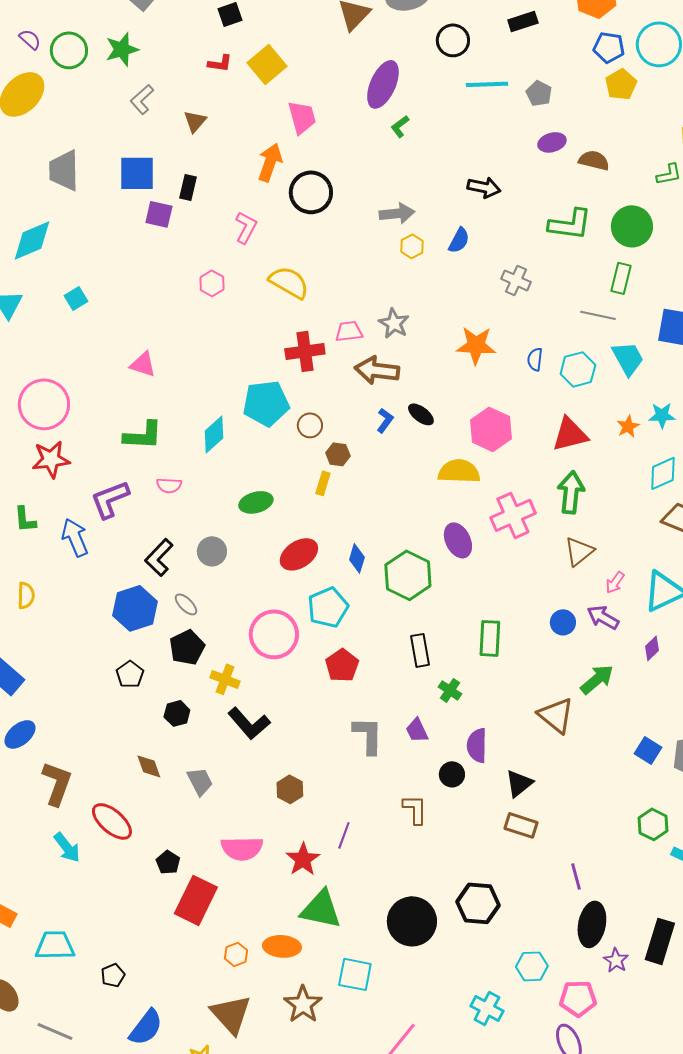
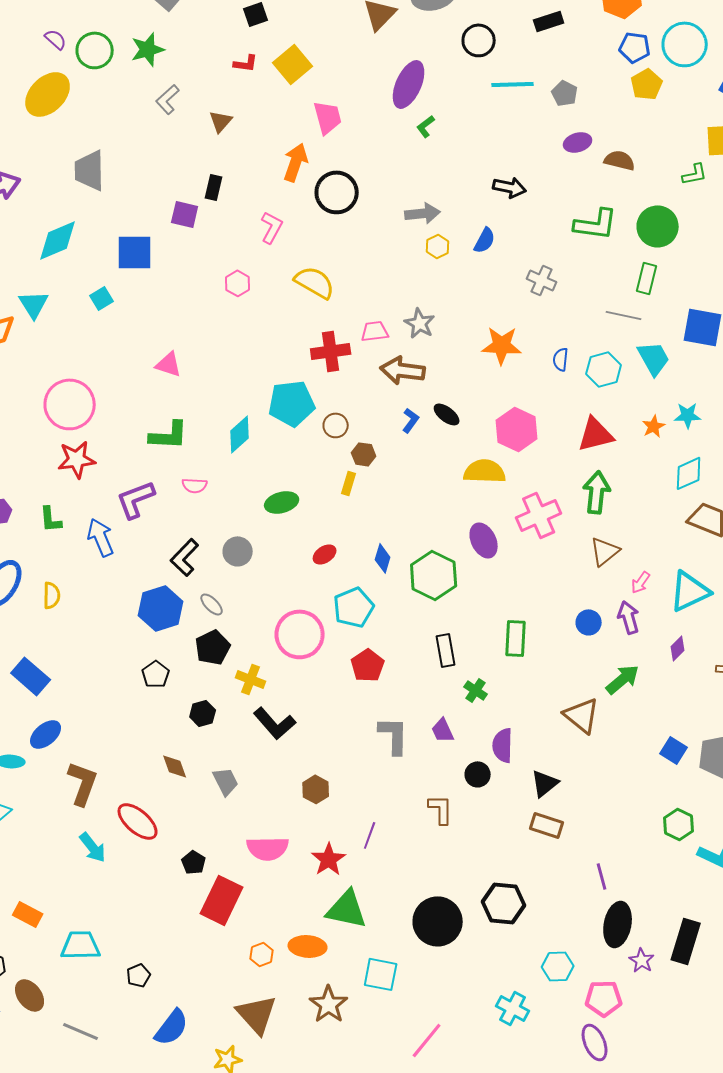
blue square: (137, 173) -> (135, 252), moved
red ellipse: (299, 554) -> (325, 554), size x0.6
purple arrow: (603, 617) -> (629, 617), turned 44

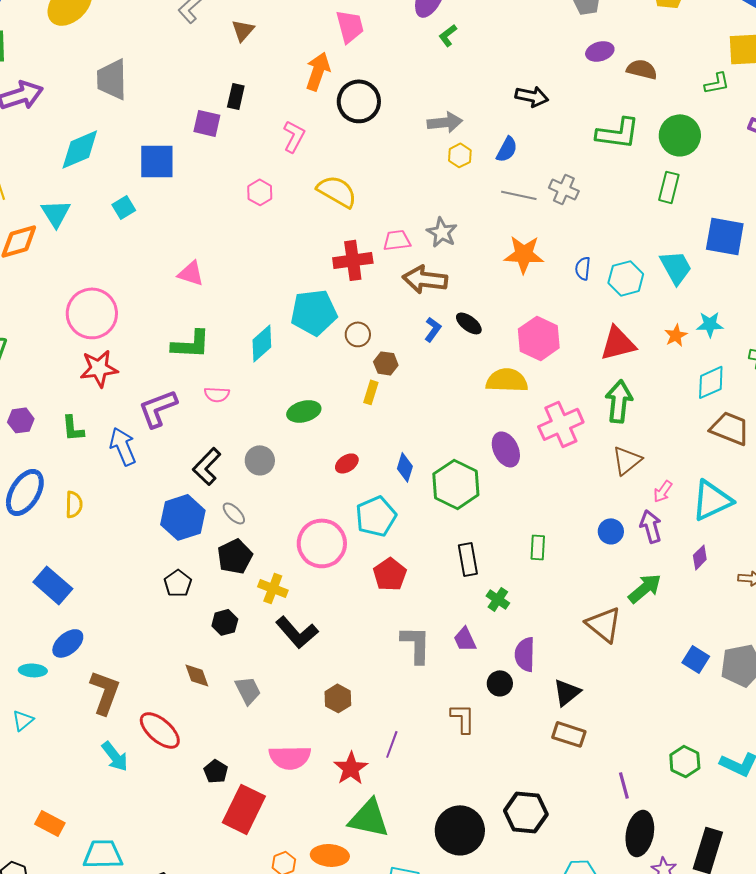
gray line: (624, 315) -> (519, 195), moved
green rectangle: (516, 638) -> (538, 547), size x0.7
green hexagon: (679, 824) -> (685, 761), moved

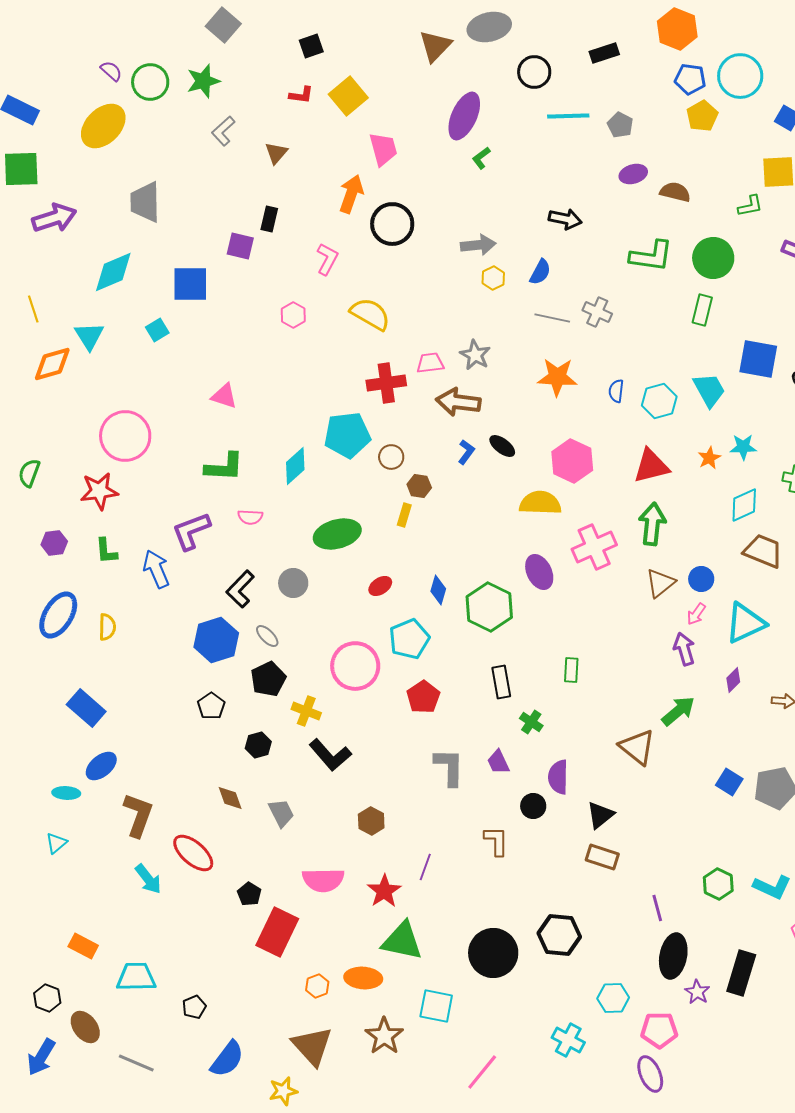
red star: (99, 368) -> (99, 491), moved
green ellipse: (304, 411) -> (337, 534), size x1.4
blue circle: (611, 531) -> (701, 579), moved

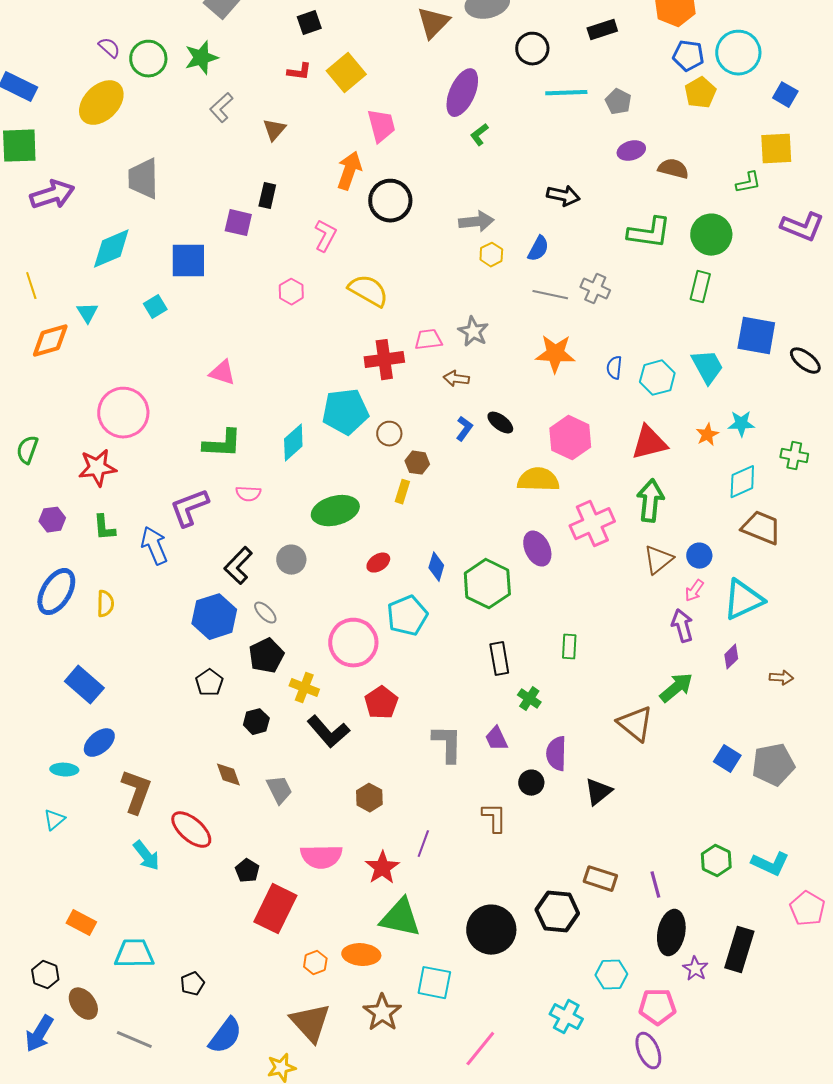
cyan triangle: (89, 336) -> (87, 313), size x0.7
brown arrow: (458, 402) -> (456, 379), size x0.6
red pentagon: (423, 697) -> (381, 703), moved
brown rectangle: (602, 857) -> (600, 879), moved

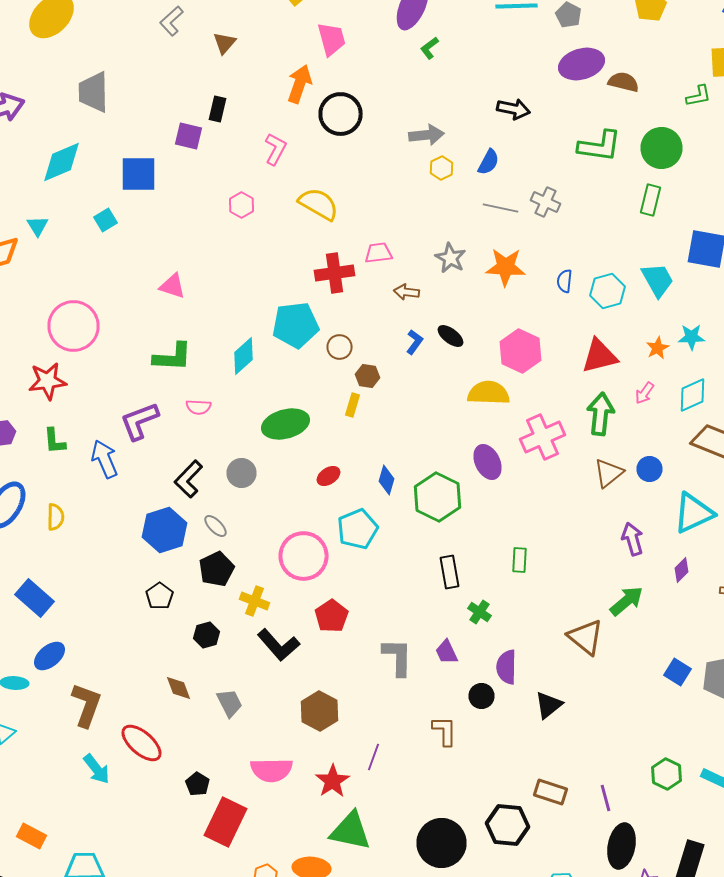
purple ellipse: (631, 151) -> (582, 64), size x1.6
gray star: (473, 332) -> (450, 258), moved
pink arrow: (694, 591) -> (644, 393), moved
brown hexagon: (369, 798) -> (320, 711), size x1.4

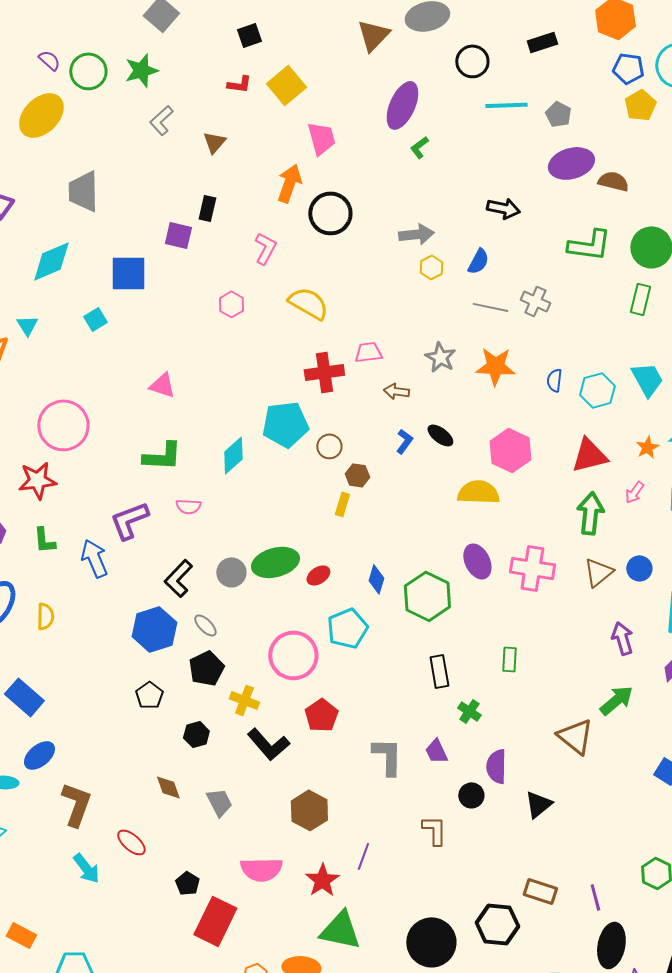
green ellipse: (286, 424) -> (275, 562), moved
pink cross: (542, 437) -> (532, 568), moved, turned 33
red ellipse: (142, 743) -> (131, 842), size x0.7

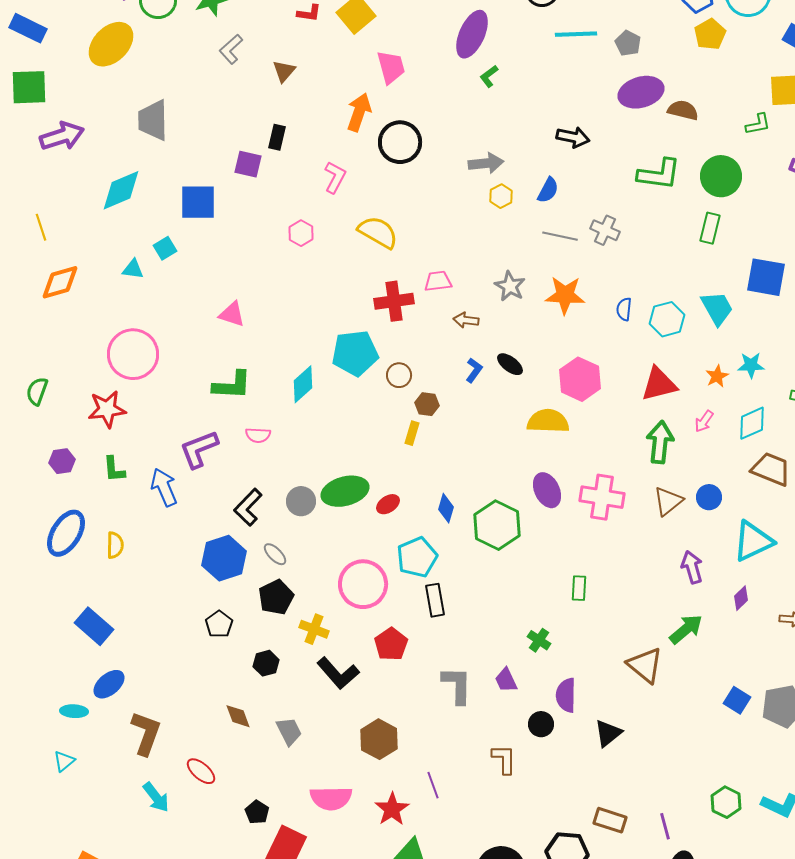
cyan triangle: (27, 325) -> (133, 269), moved, turned -50
black rectangle: (439, 671) -> (435, 600), moved
purple line: (363, 856) -> (433, 785), turned -40

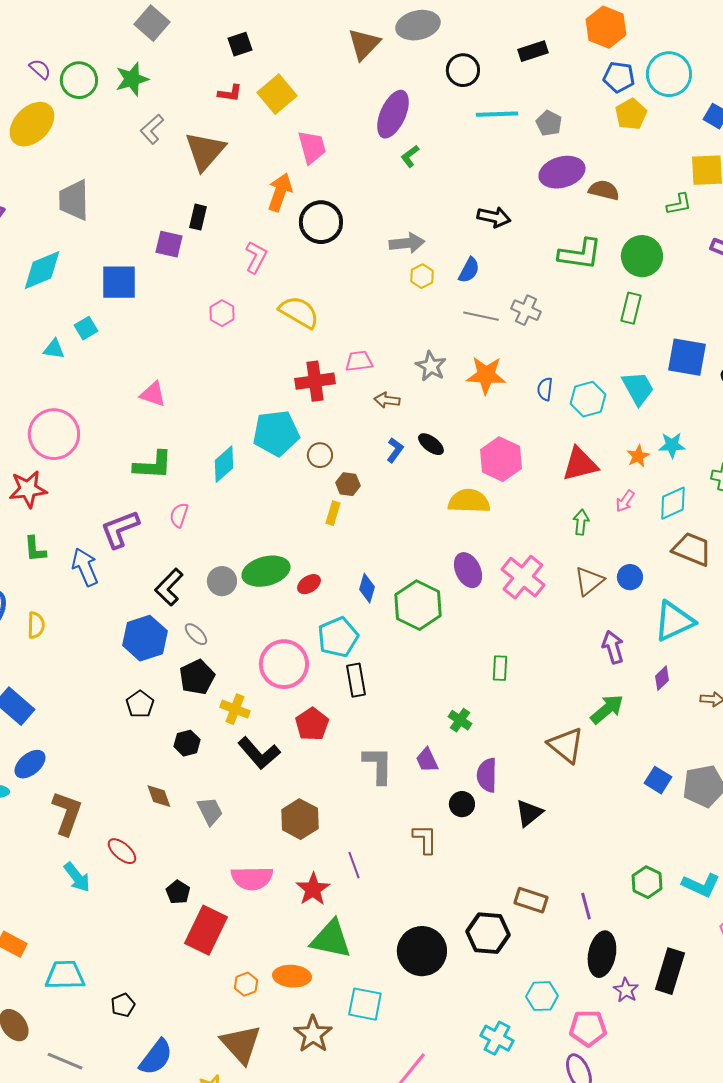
brown triangle: (284, 71) -> (205, 151), size x1.8
pink semicircle: (258, 435) -> (179, 515), turned 105
green arrow: (660, 442) -> (581, 522), size x0.6
pink cross: (602, 497) -> (523, 577), turned 30

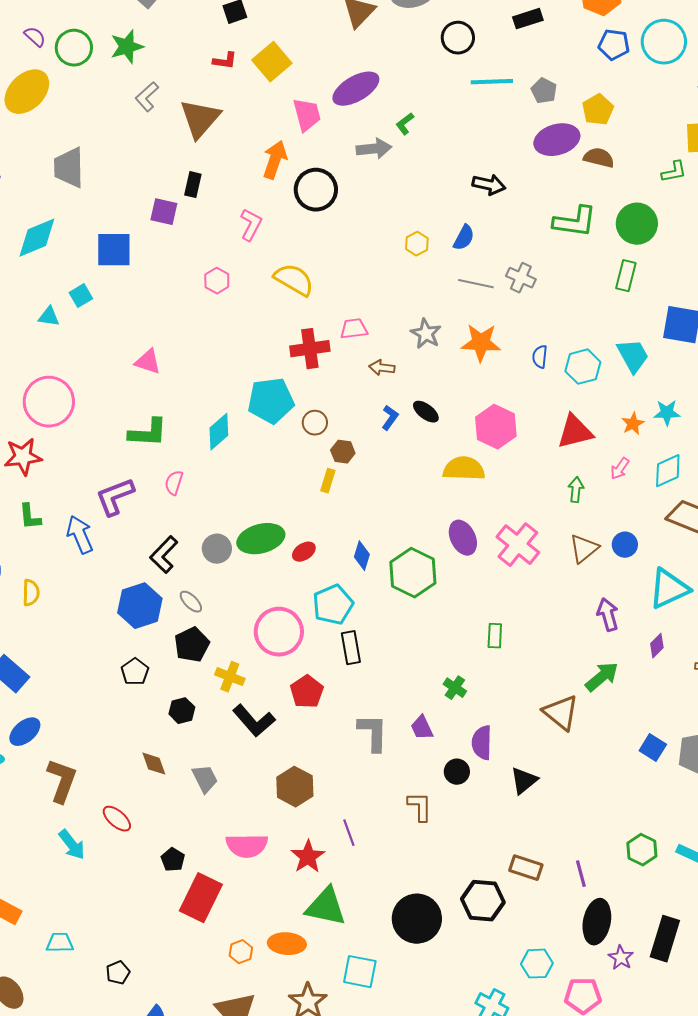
purple ellipse: (393, 114) -> (356, 89), moved, turned 36
yellow pentagon: (631, 114) -> (598, 110), moved
gray arrow: (407, 243) -> (374, 149), moved
cyan trapezoid: (65, 975) -> (60, 943), size x0.7

